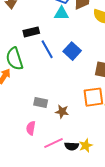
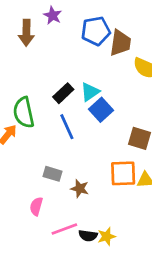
cyan triangle: (61, 13) -> (90, 92), moved, turned -42
black rectangle: (31, 32) -> (63, 93), moved, turned -35
blue line: (47, 49) -> (67, 127), moved

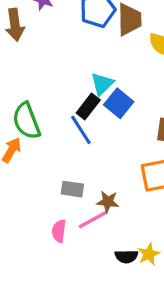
black rectangle: (63, 93) -> (88, 106), moved
pink line: (64, 229) -> (93, 219), moved

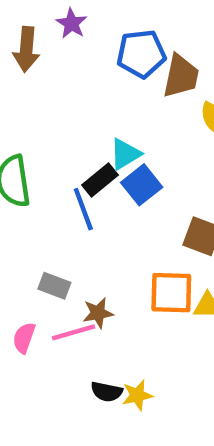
brown star: (108, 202) -> (98, 313), turned -30

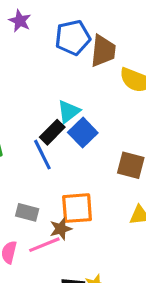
orange square: (171, 293) -> (77, 208), moved

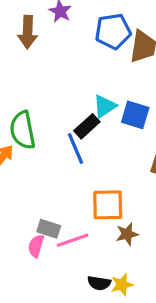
blue square: (83, 133) -> (135, 115), moved, turned -32
gray rectangle: (27, 212) -> (49, 229), moved
brown star: (61, 229) -> (127, 234), moved

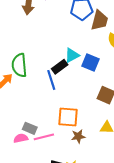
pink semicircle: (36, 246) -> (21, 138), turned 56

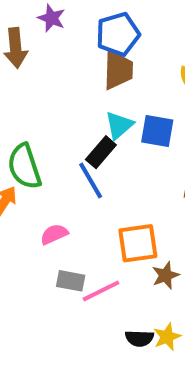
brown trapezoid: (100, 20) -> (118, 70), moved
pink semicircle: (21, 138) -> (54, 234), moved

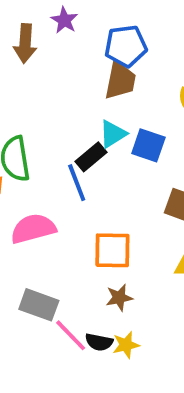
pink semicircle: (54, 234) -> (33, 229), size x1.6
brown star: (166, 275) -> (119, 298), moved
gray rectangle: (71, 281) -> (39, 305), moved, size x1.4
pink line: (101, 291) -> (71, 335), moved, turned 63

